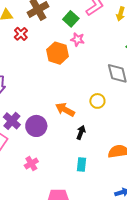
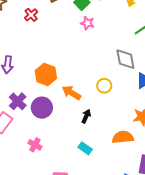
orange hexagon: (58, 53) -> (46, 74), moved
pink cross: (31, 163) -> (35, 145), turned -32
cyan rectangle: (82, 164) -> (85, 148), turned -64

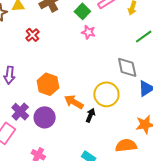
red cross: (31, 15) -> (32, 35), moved
yellow circle: (104, 86) -> (106, 94), size x1.6
black arrow: (86, 116) -> (90, 115), moved

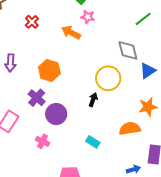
orange arrow: (74, 102) -> (71, 32), moved
purple cross: (20, 112) -> (37, 98), moved
purple circle: (45, 117) -> (56, 114), moved

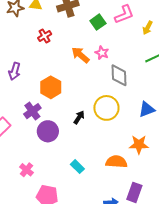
pink star: (88, 17) -> (102, 53), moved
gray diamond: (128, 50) -> (119, 75), moved
black arrow: (93, 100) -> (79, 117), moved
pink cross: (43, 141) -> (26, 170), moved

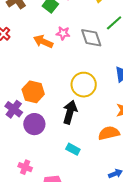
gray diamond: (119, 75) -> (91, 38), moved
orange hexagon: (51, 87) -> (33, 92), moved
black arrow: (79, 117) -> (70, 112), moved, size x1.6

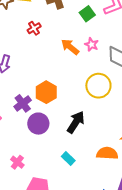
yellow circle: (84, 85) -> (98, 86), moved

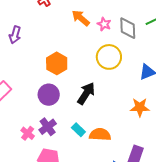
pink star: (92, 44) -> (104, 24), moved
purple cross: (23, 103) -> (48, 127), moved
orange semicircle: (107, 153) -> (100, 134), moved

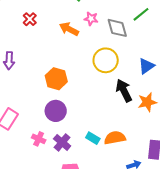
pink star: (104, 24) -> (91, 19), moved
black arrow: (86, 93) -> (124, 91), moved, turned -45
pink cross: (28, 133) -> (39, 139), moved

